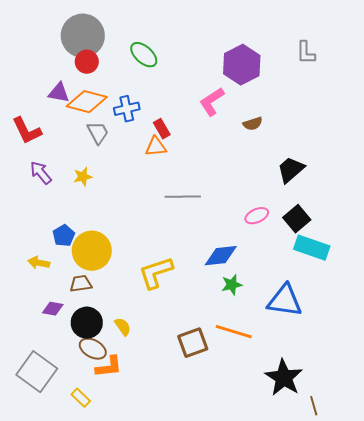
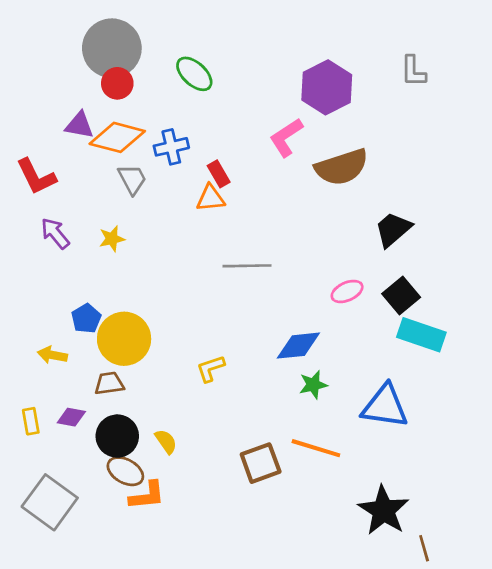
brown semicircle: (253, 124) -> (342, 167), size x2.0
yellow L-shape: (156, 273) -> (211, 368), size x0.6
yellow rectangle: (81, 398) -> (31, 421), moved, turned 36

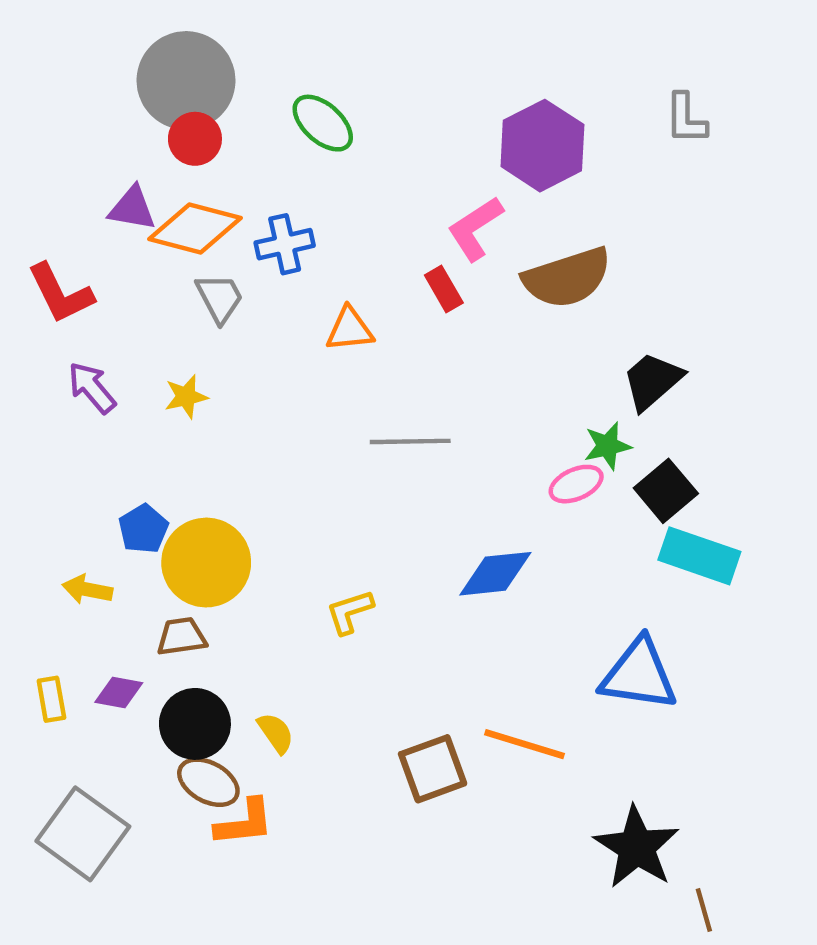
red rectangle: (219, 174) -> (444, 289), moved
green star: (313, 385) -> (607, 446), moved

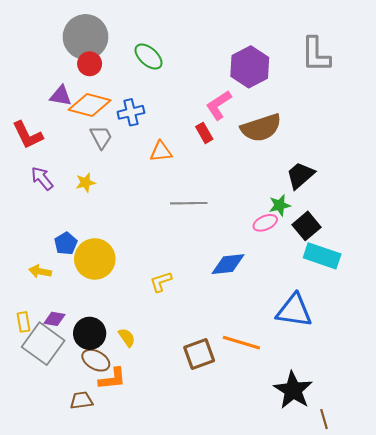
gray L-shape: (686, 119) -> (316, 54), size x1.5
brown trapezoid: (182, 636) -> (81, 400), moved
gray square: (83, 834) -> (43, 344), moved

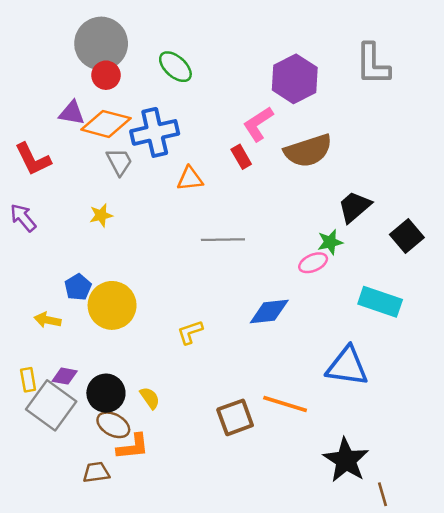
blue cross: (131, 112) -> (155, 132), size x1.5
purple arrow: (42, 178) -> (23, 218), moved
black square: (307, 226) -> (407, 236), moved

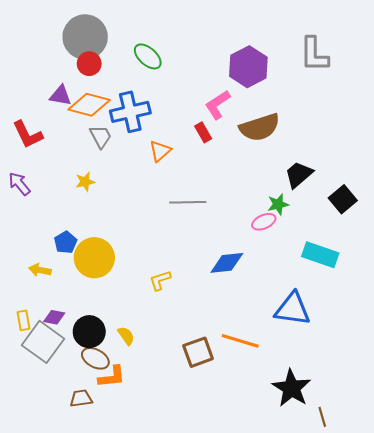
orange triangle: (190, 179) -> (160, 151), turned -35

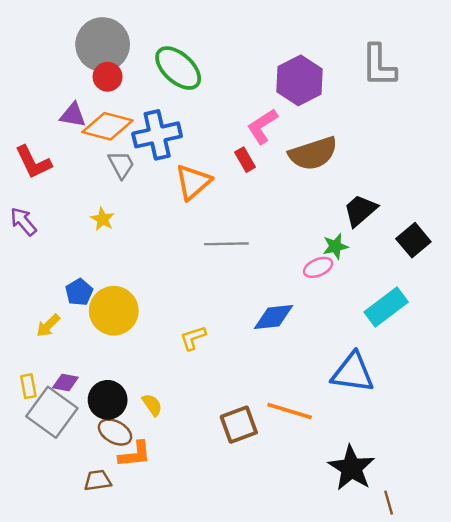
green ellipse: (148, 56) -> (178, 68), size x1.4
orange triangle: (160, 151) -> (193, 182), size x1.4
yellow star: (85, 182) -> (103, 219), turned -30
cyan rectangle: (320, 255) -> (386, 307), turned -56
yellow arrow: (40, 270) -> (48, 326), turned -55

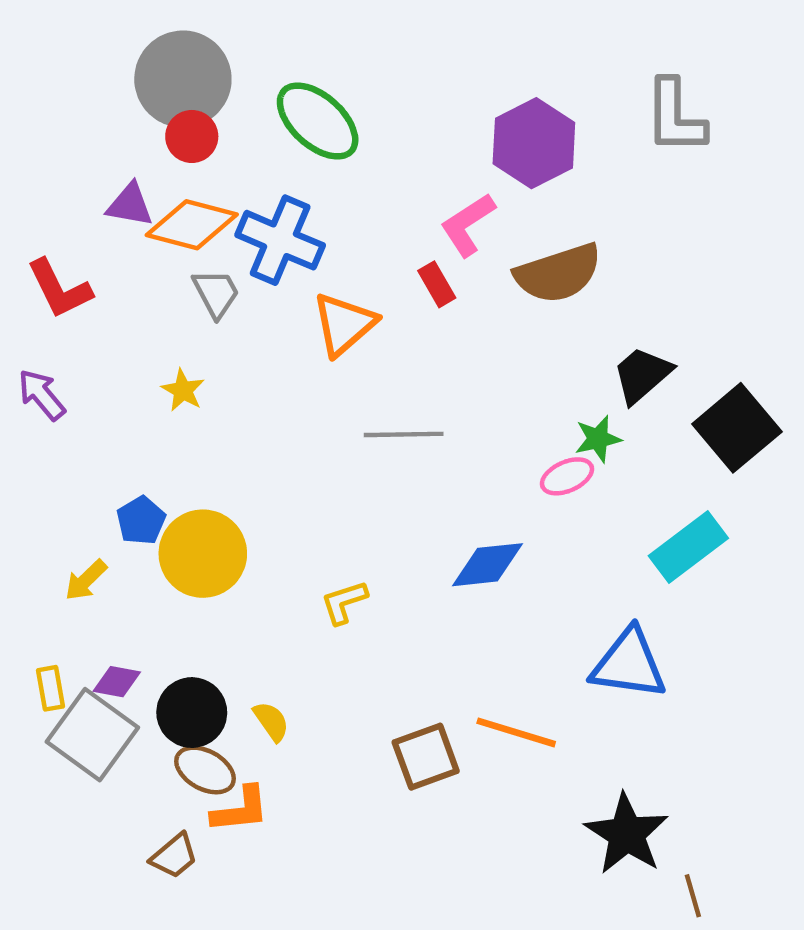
blue cross: (157, 135) -> (280, 240), turned 36
black square: (413, 240) -> (737, 428), size x1.4
brown trapezoid: (98, 480) -> (174, 856), turned 148

